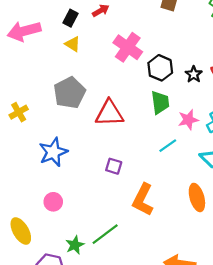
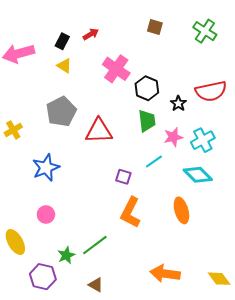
black star: (194, 74) -> (178, 103), moved
purple square: (114, 166) -> (123, 177), moved

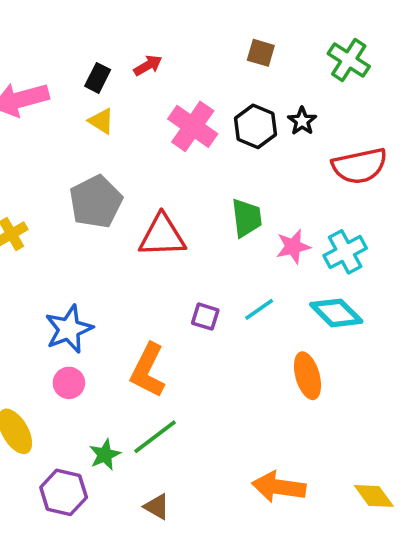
black hexagon: (147, 88) -> (255, 126), moved
black star: (178, 103) -> (302, 121), moved
cyan line: (154, 162) -> (259, 309), moved
blue star: (46, 168) -> (69, 329), moved
orange L-shape: (130, 212) -> (148, 370), moved

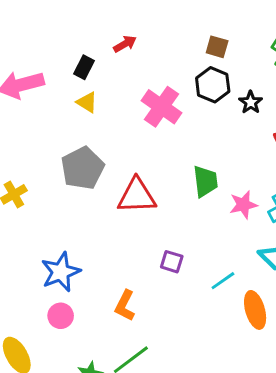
red arrow: (148, 65) -> (125, 44), moved
black hexagon: (255, 126) -> (213, 85), moved
cyan line: (259, 309) -> (223, 281), moved
orange L-shape: (148, 370) -> (125, 306), size x0.7

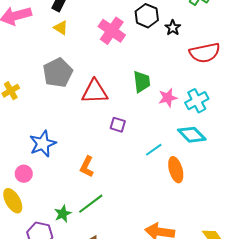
purple square: (172, 262) -> (118, 125), moved
pink circle: (61, 316) -> (24, 174), moved

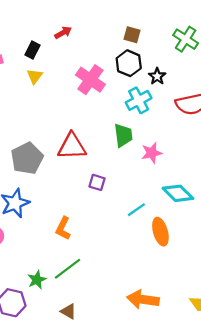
yellow triangle: (61, 28) -> (35, 76), turned 35
gray pentagon: (58, 73) -> (27, 158), moved
cyan cross: (197, 101) -> (139, 100), moved

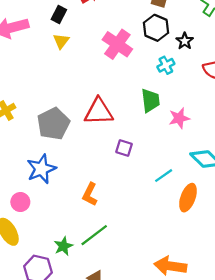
cyan cross: (139, 100) -> (166, 65), size x0.7
orange ellipse: (160, 232) -> (188, 198), turned 36

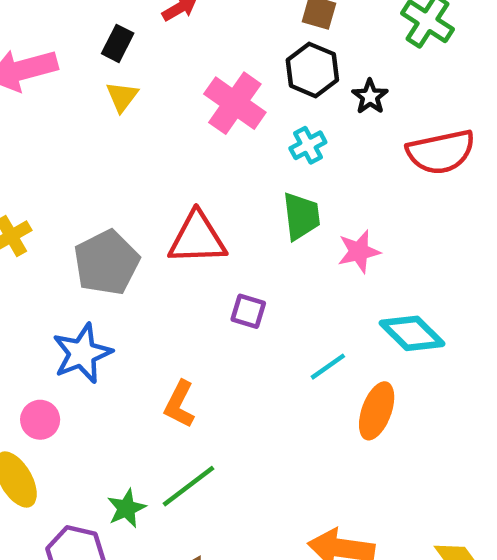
cyan cross: (166, 65) -> (308, 145), moved

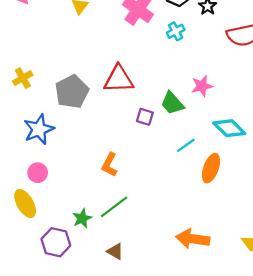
green trapezoid: (301, 216) -> (172, 103), moved, turned 145
blue star: (82, 353) -> (39, 129), moved

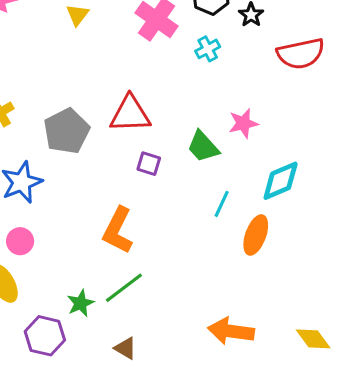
purple square: (145, 117) -> (149, 164), moved
cyan diamond: (229, 128) -> (281, 181), turned -68
cyan line: (186, 145) -> (222, 204), turned -30
orange L-shape: (109, 165) -> (118, 230), size x1.4

